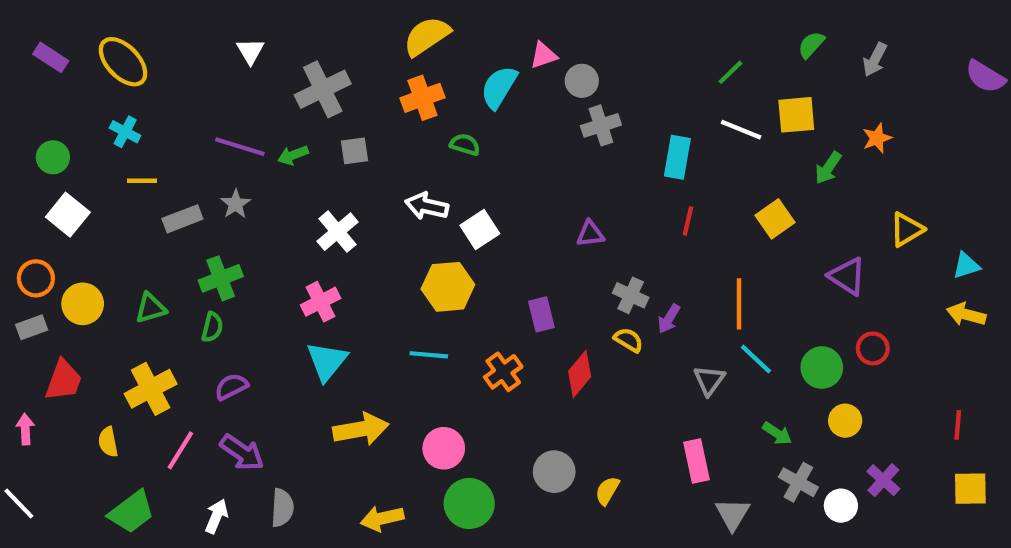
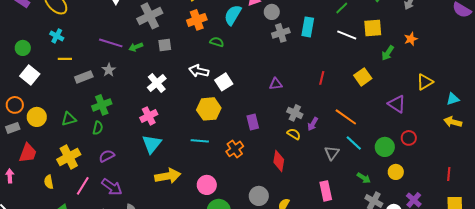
cyan rectangle: (677, 157) -> (308, 27), moved
orange line: (739, 304) -> (346, 117), turned -55
red diamond: (580, 374) -> (279, 161), moved, turned -30

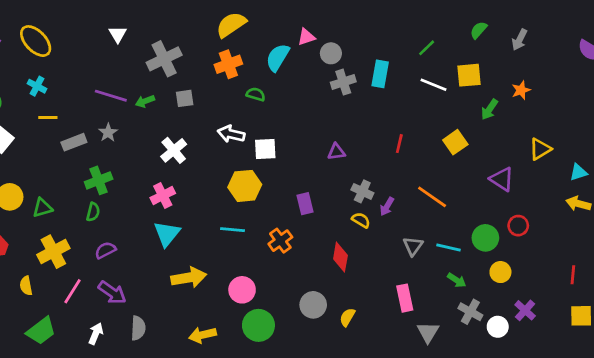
white square: (224, 82) -> (265, 149), turned 30
green triangle: (69, 119) -> (42, 208), moved
cyan line: (354, 143) -> (448, 247), moved, turned -30

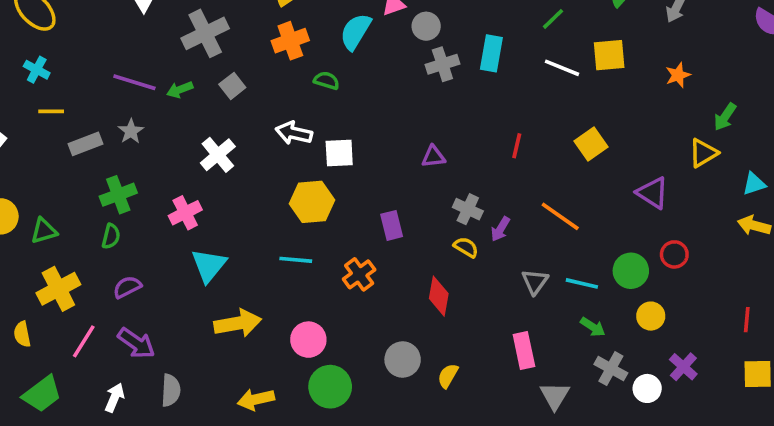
gray square: (185, 98) -> (232, 86), turned -30
green arrow: (490, 109) -> (725, 117), moved
pink cross: (163, 196) -> (185, 213), moved

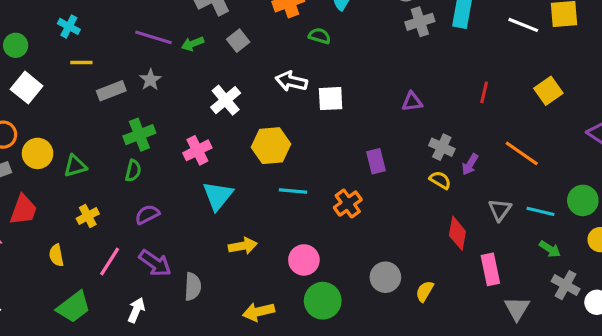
yellow hexagon: (312, 202) -> (271, 146), moved
yellow cross: (58, 289) -> (88, 216), size x0.6
red diamond: (439, 296) -> (457, 233), moved
yellow arrow: (238, 323) -> (243, 246), size x0.7
gray semicircle: (171, 390) -> (193, 287), moved

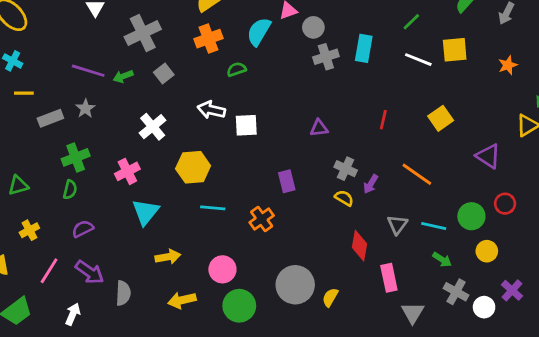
green semicircle: (320, 36) -> (236, 69), turned -36
gray circle: (385, 277) -> (295, 285), size x1.4
yellow arrow: (258, 312) -> (182, 300), moved

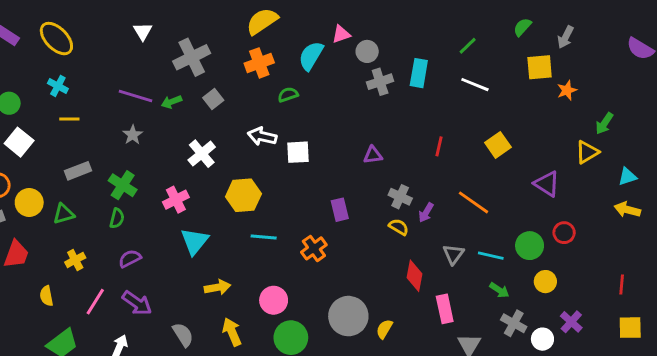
yellow square: (455, 50) -> (540, 67), moved
gray rectangle: (50, 118) -> (78, 171), moved
green cross: (76, 157) -> (123, 185), turned -36
gray semicircle: (123, 293) -> (183, 335), moved, turned -35
yellow arrow: (182, 300) -> (232, 332), turned 80

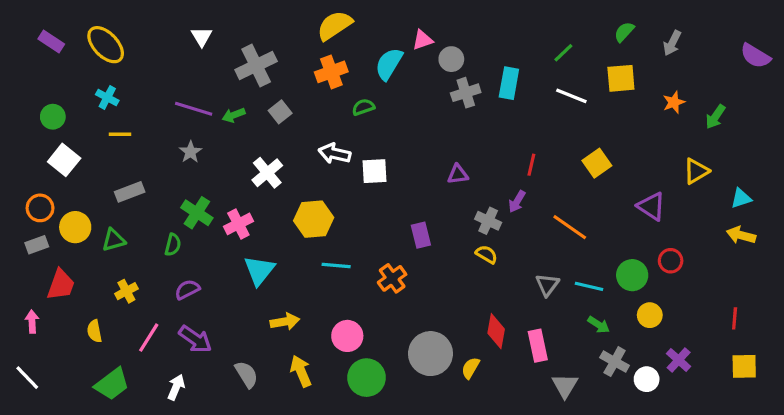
yellow square: (540, 67) -> (621, 78), moved
green arrow: (604, 123) -> (715, 117), moved
green cross: (123, 185) -> (197, 213), moved
purple arrow: (426, 213) -> (517, 202), moved
red diamond: (415, 276) -> (496, 331), moved

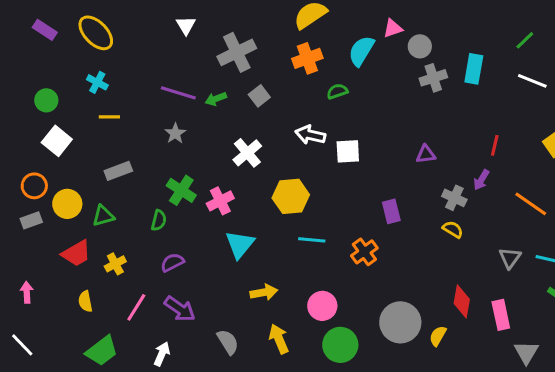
red trapezoid: (61, 285) -> (76, 253), moved, turned 40

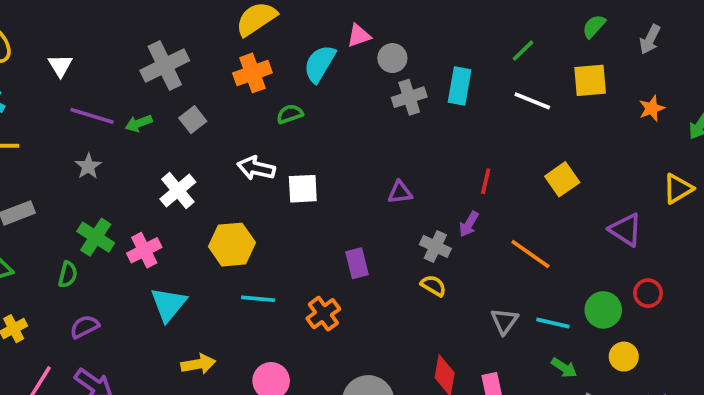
white triangle: (186, 25) -> (60, 65), moved

